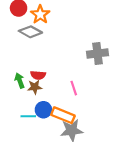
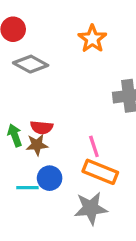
orange star: (40, 14) -> (92, 39), moved
orange rectangle: (63, 115) -> (100, 172), moved

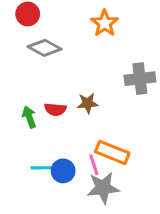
brown star: (37, 145) -> (88, 103), moved
pink line: (94, 146) -> (94, 165), moved
blue circle: (50, 178) -> (63, 171), moved

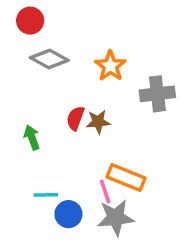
orange star: (105, 23) -> (110, 66), moved
red semicircle: (55, 109) -> (75, 118), moved, turned 105
blue circle: (63, 171) -> (68, 214), moved

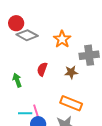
red circle: (30, 21) -> (16, 23), moved
brown star: (98, 122) -> (71, 72), moved
pink line: (105, 191) -> (36, 111), moved

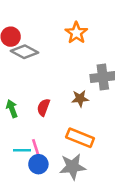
orange star: (62, 39) -> (76, 33), moved
red semicircle: (42, 69) -> (43, 107), moved

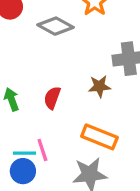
gray diamond: (25, 52) -> (55, 26), moved
blue circle: (38, 164) -> (23, 171), moved

